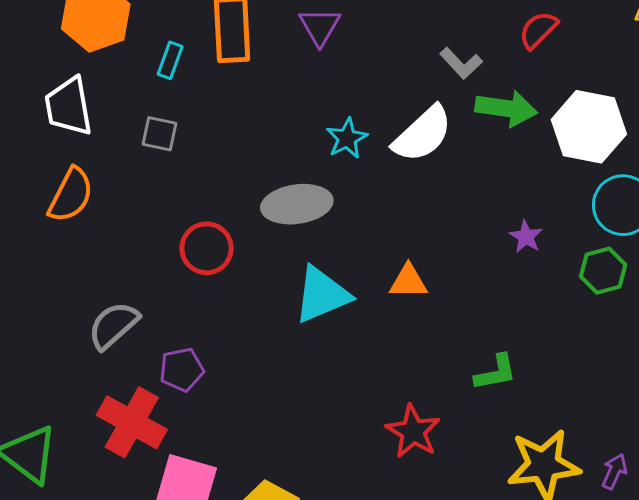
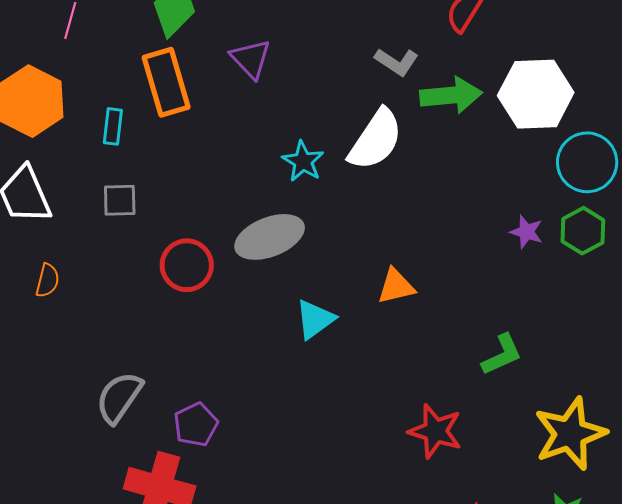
orange semicircle: (71, 195) -> (48, 280), size x0.6
purple star: (526, 237) -> (526, 232), moved
red circle: (207, 248) -> (187, 265), moved
cyan triangle: (322, 295) -> (315, 319), size x0.7

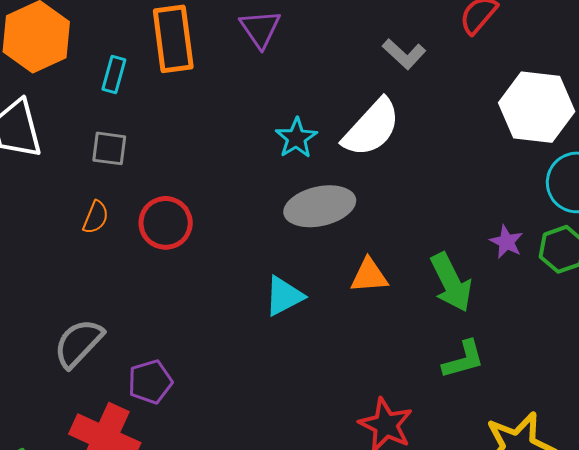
green arrow: (451, 95) -> (451, 282), moved, turned 60
gray ellipse: (270, 237) -> (320, 206), moved
orange semicircle: (48, 280) -> (96, 217), moved

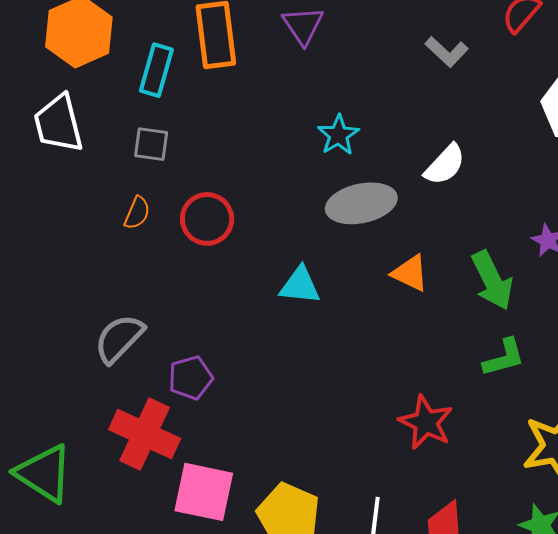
cyan rectangle: (114, 74) -> (156, 70), size x1.4
white semicircle: (371, 128) -> (445, 165), moved, size x0.7
orange triangle: (369, 276) -> (410, 273), turned 30
cyan triangle: (284, 296) -> (300, 285), moved, turned 33

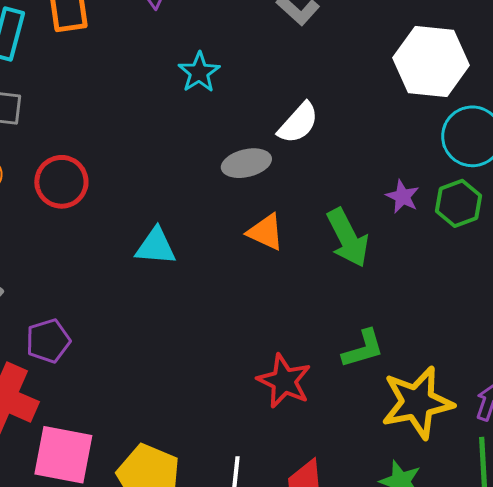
cyan star: (338, 135) -> (199, 72), moved
gray ellipse: (361, 203) -> (246, 163), moved, size x0.7
green L-shape: (504, 358) -> (363, 349), moved

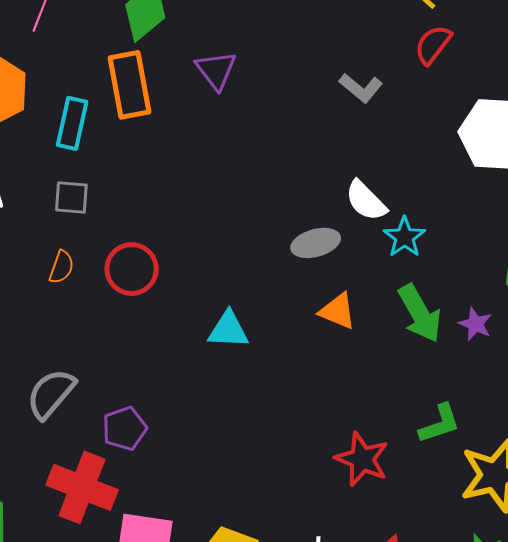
cyan star: (199, 72) -> (404, 237), moved
white semicircle: (298, 123) -> (366, 201), turned 96
purple star: (403, 197) -> (475, 324), moved

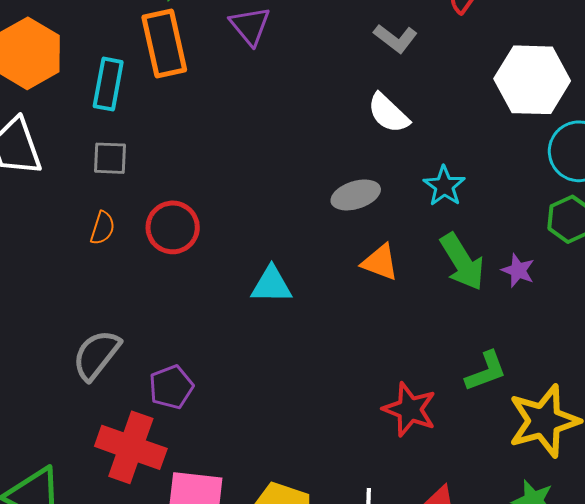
white semicircle: (366, 201) -> (388, 113), moved

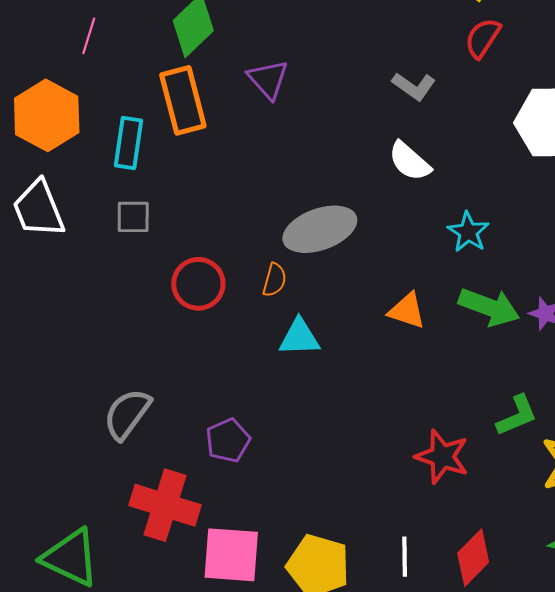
gray ellipse: (356, 195) -> (320, 229), moved, size x1.5
orange semicircle: (102, 228) -> (274, 280), moved
green arrow: (462, 262) -> (489, 307), turned -36
purple pentagon: (171, 387) -> (228, 440), moved

